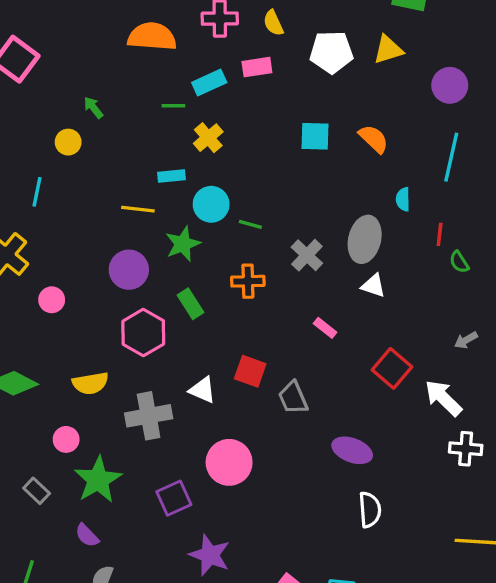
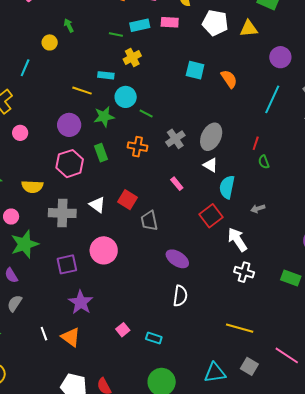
cyan semicircle: (403, 199) -> (227, 187), moved, size x1.6

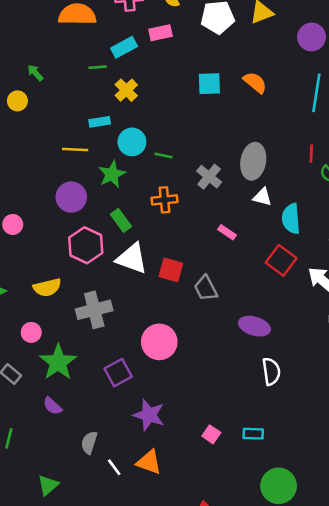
white triangle: (97, 205) -> (132, 258), moved, size x1.5
gray semicircle: (15, 303) -> (89, 443), moved

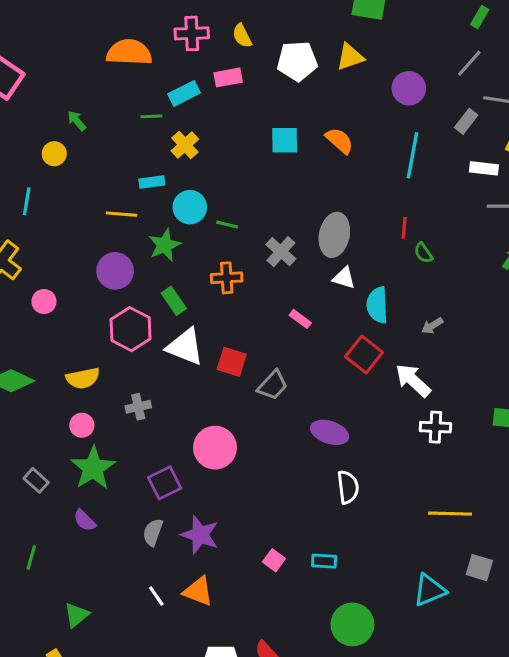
gray trapezoid: (206, 288) -> (273, 385), turned -112
gray cross: (94, 310) -> (138, 407), size x0.6
pink circle: (31, 332) -> (82, 425), moved
gray semicircle: (89, 443) -> (153, 532), moved

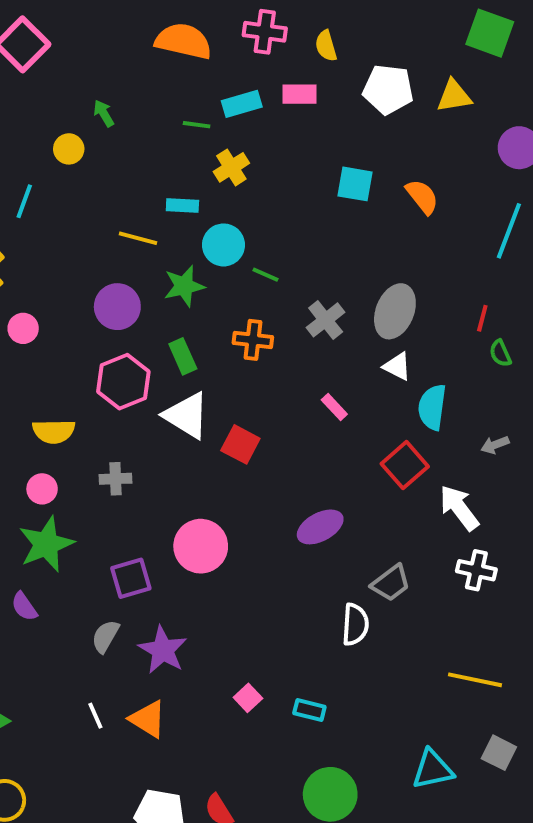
gray trapezoid: (273, 385) -> (391, 583), moved
purple ellipse: (330, 432) -> (320, 527), moved, turned -57

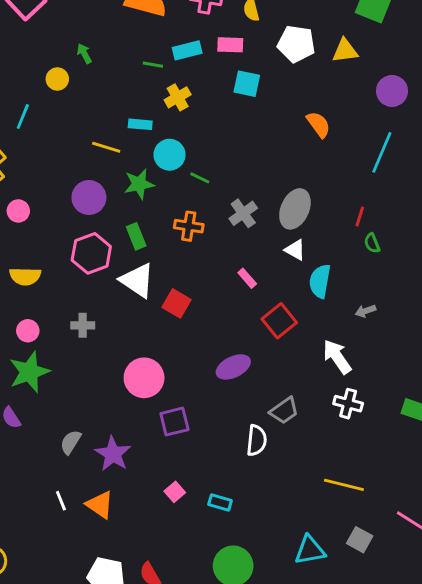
cyan square: (355, 184) -> (247, 84), moved
yellow semicircle: (54, 431) -> (25, 276), moved
red square: (405, 465) -> (279, 321), moved
purple square: (131, 578) -> (174, 422), moved

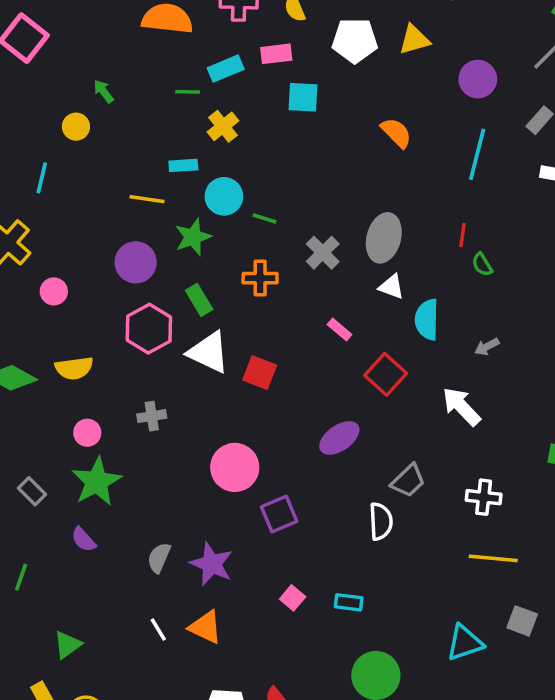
white cross: (348, 404) -> (484, 497), moved

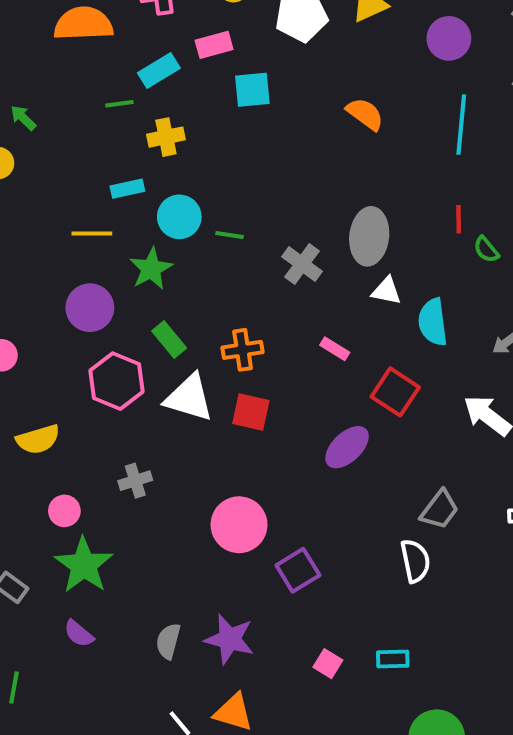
yellow cross: (223, 126) -> (166, 137), turned 36
orange cross: (260, 278) -> (243, 350), moved
purple ellipse: (339, 438) -> (347, 447), moved

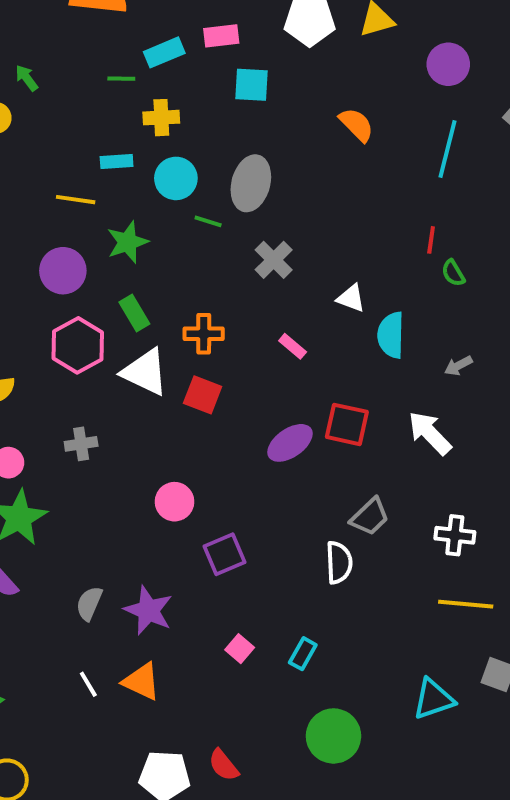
cyan circle: (179, 217) -> (176, 178), moved
gray ellipse: (369, 236) -> (251, 183), moved
red square: (395, 392) -> (347, 424), moved, turned -30
pink circle: (239, 525) -> (175, 502), size x0.7
cyan rectangle: (393, 659) -> (303, 654), turned -68

